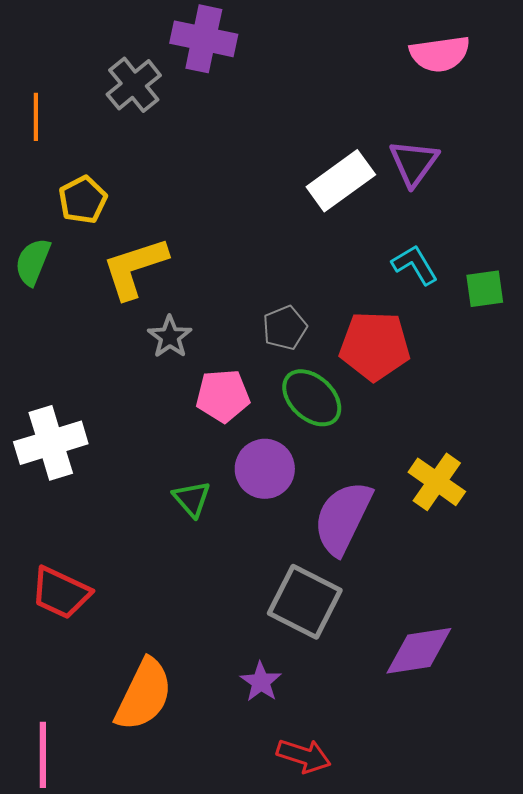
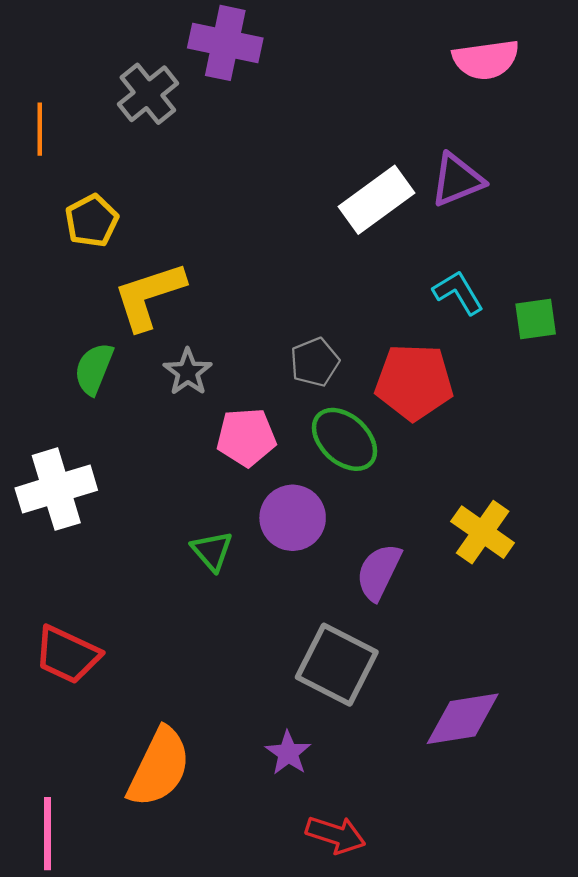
purple triangle: (414, 163) -> (457, 180), turned 32
green semicircle: (33, 262) -> (94, 369), moved
purple semicircle: (343, 518) -> (379, 572), size x0.7

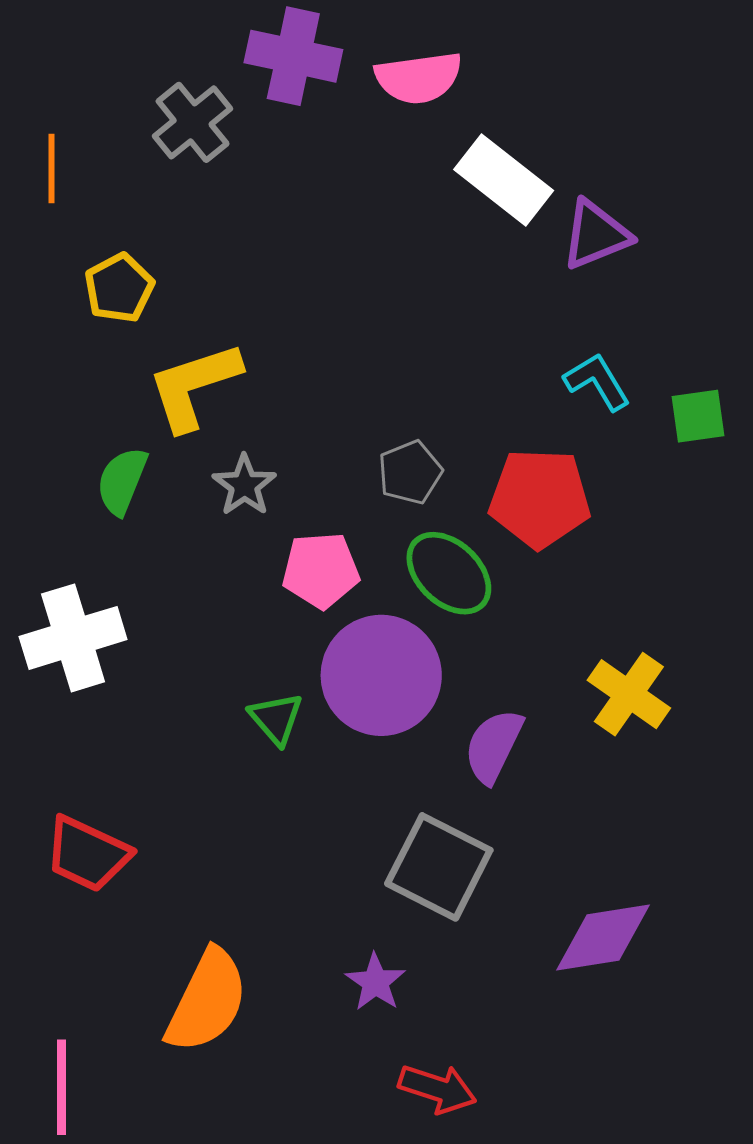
pink semicircle: (486, 60) -> (419, 78), moved
white rectangle: (377, 200) -> (504, 180), moved, turned 74
purple circle: (293, 518) -> (381, 675), size x1.4

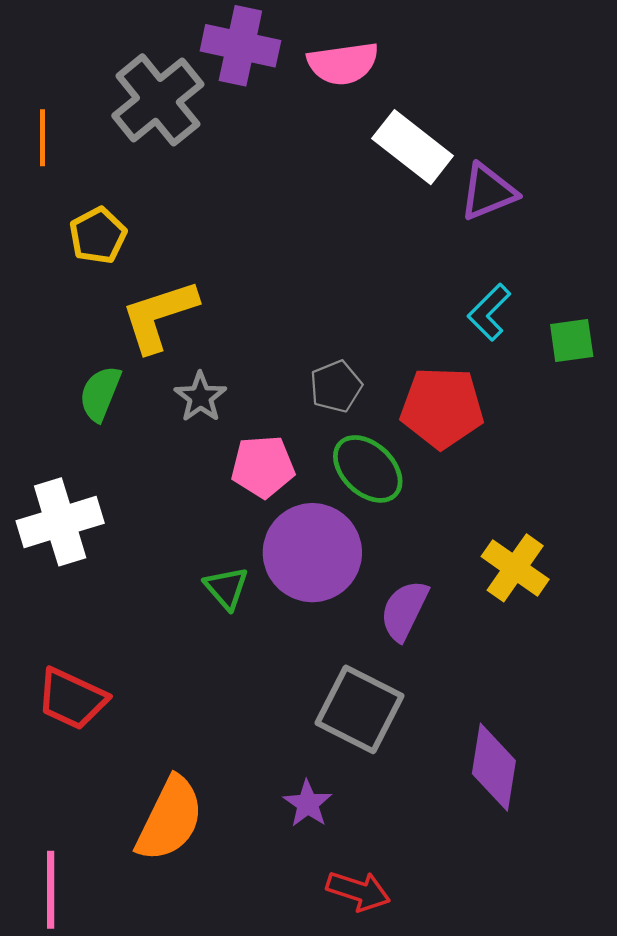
gray cross: (193, 122) -> (158, 100), size x1.4
cyan L-shape: (597, 382) -> (489, 312), turned -104
purple diamond: (603, 937) -> (494, 767), turned -72

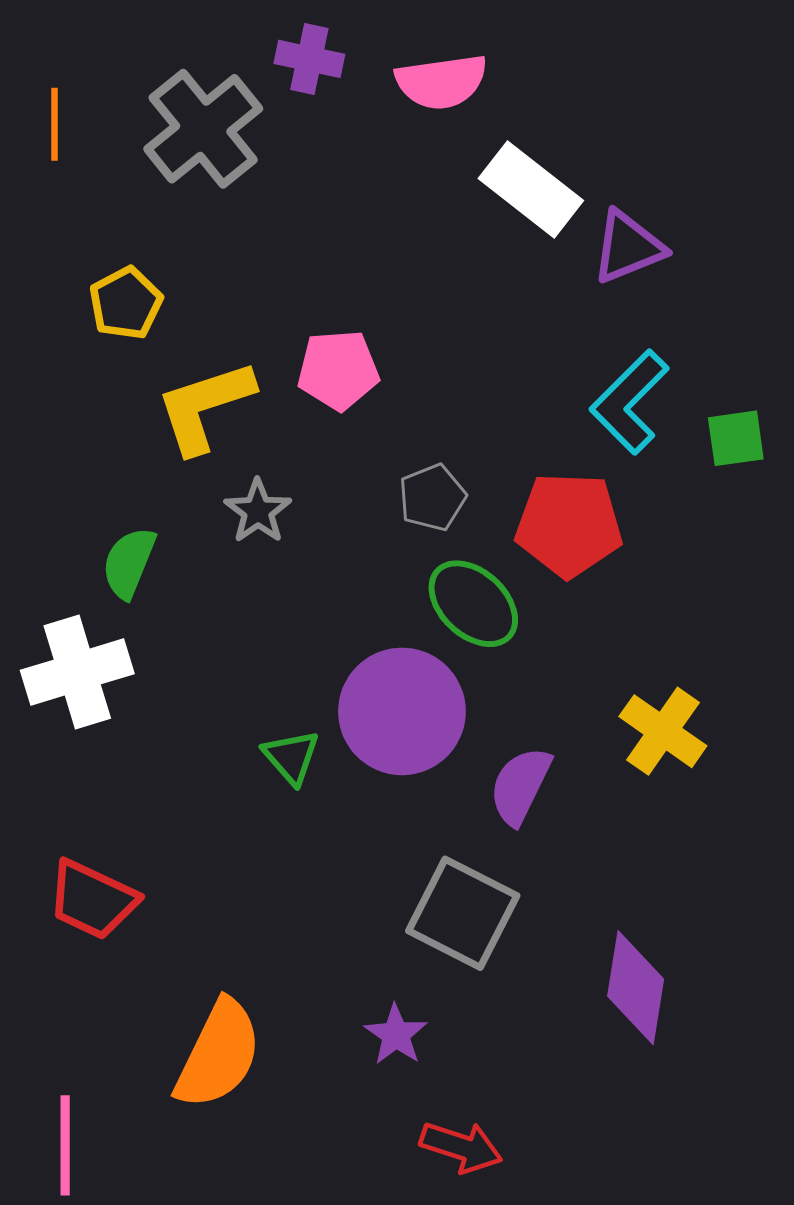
purple cross: (240, 46) -> (309, 59), size x0.7
orange line: (42, 138) -> (54, 124), moved
cyan L-shape: (489, 312) -> (630, 402), size x1.4
green semicircle: (100, 393) -> (129, 563), moved
pink pentagon: (263, 467) -> (338, 370), moved

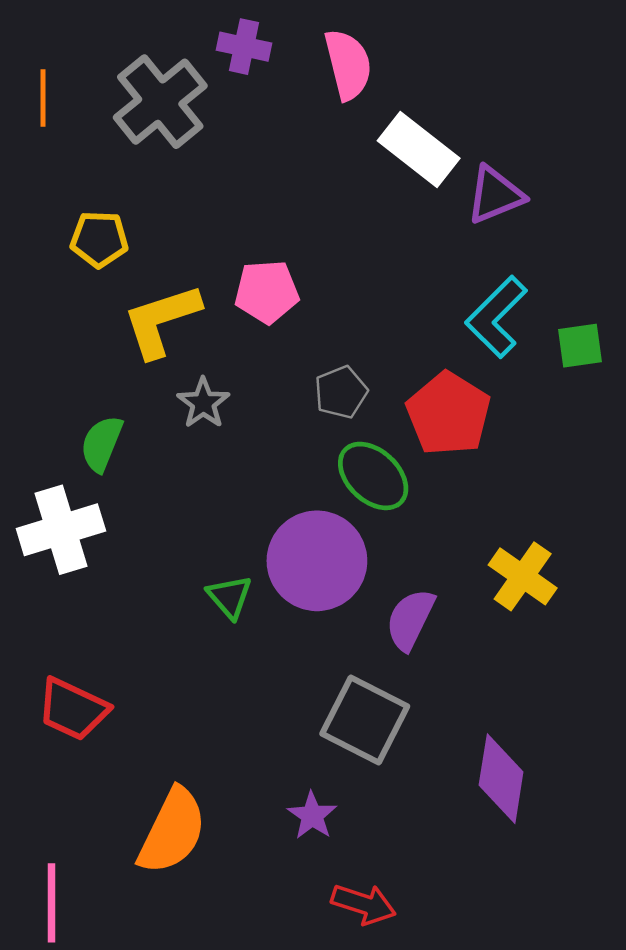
pink semicircle: (441, 82) -> (348, 65), turned -96
yellow pentagon: (126, 303) -> (99, 239), turned 30
red pentagon: (569, 525) -> (448, 414), turned 30

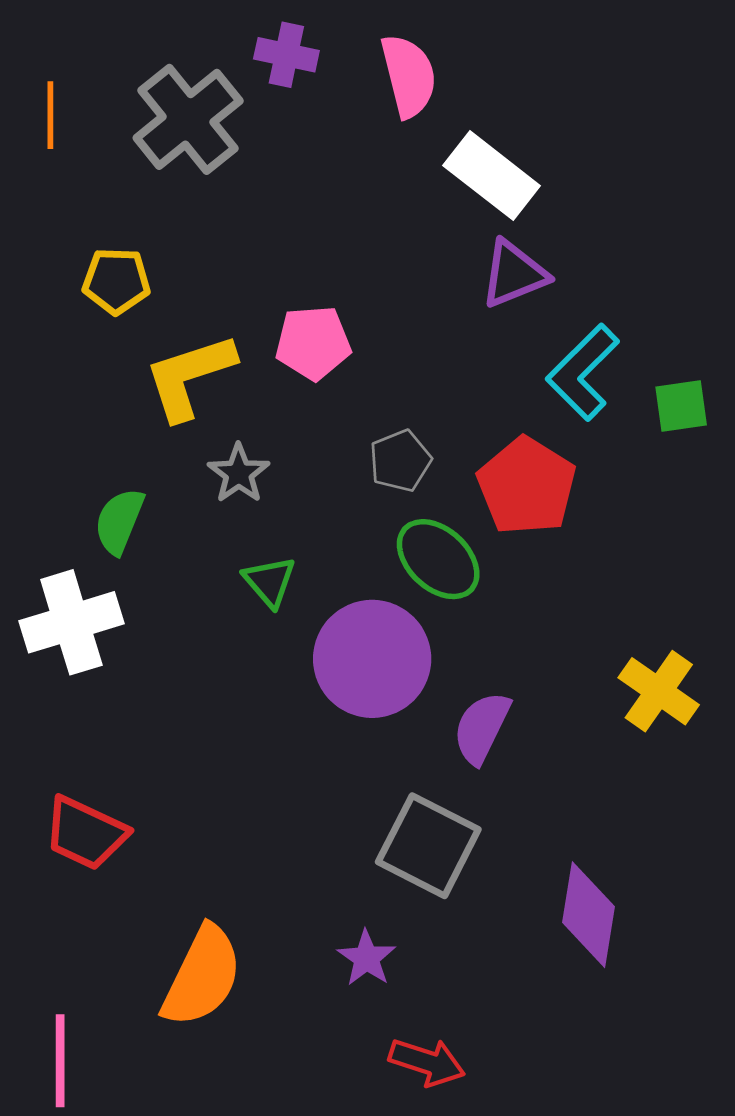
purple triangle: (495, 195) -> (514, 274), moved
yellow cross: (523, 576) -> (659, 691), moved
green triangle: (230, 597) -> (270, 582), moved

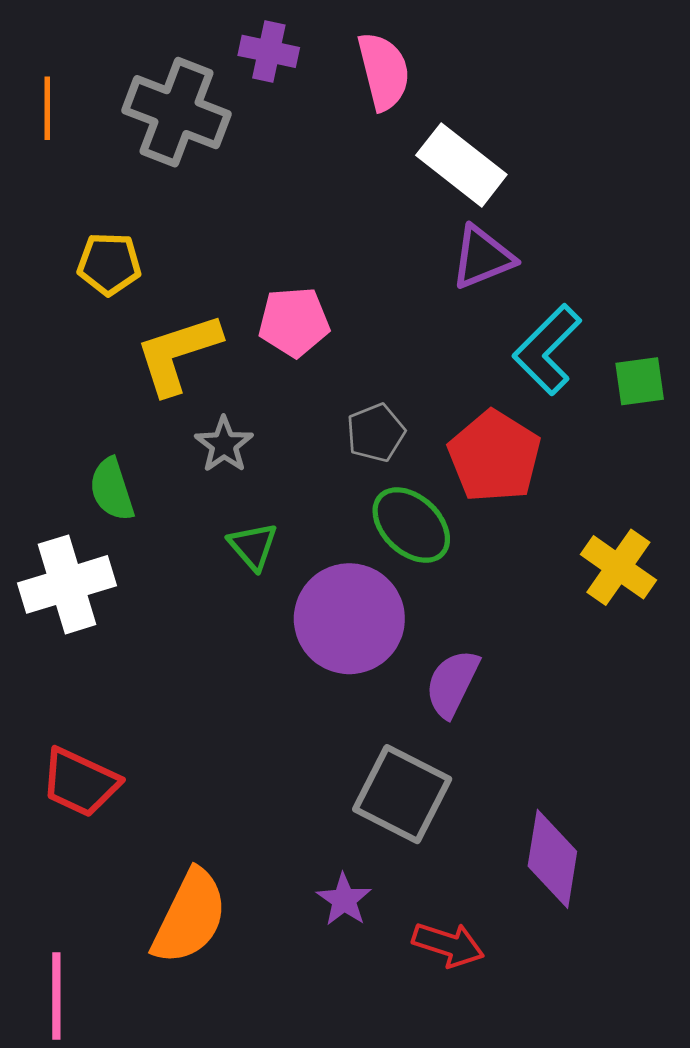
gray cross: (188, 119) -> (176, 112), turned -30
green semicircle: (119, 521) -> (112, 489), turned -40
yellow cross: (659, 691) -> (618, 567), moved
red arrow: (427, 1062) -> (448, 945), moved

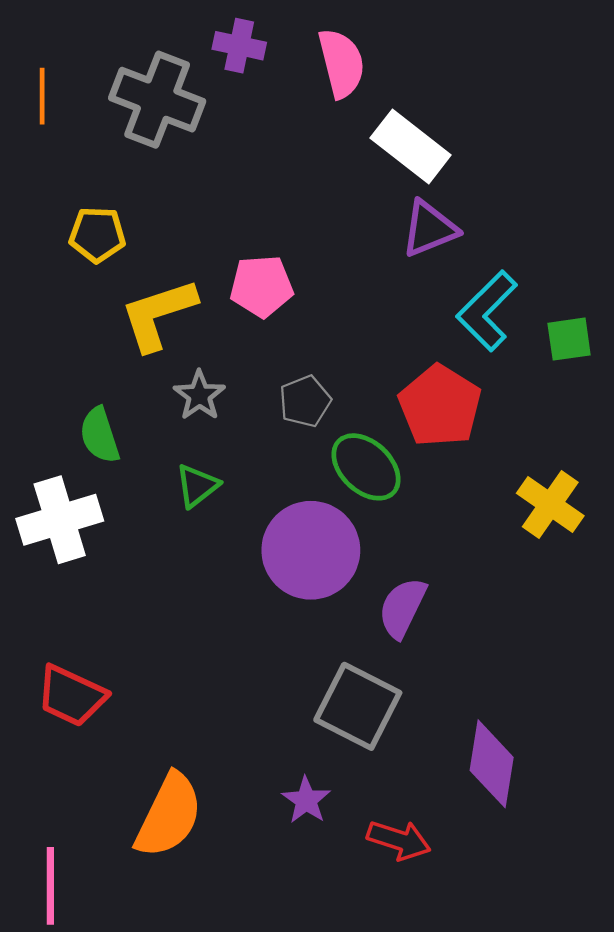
gray pentagon: (376, 433) -> (305, 401), moved
green triangle: (253, 546) -> (197, 486), moved, turned 33

